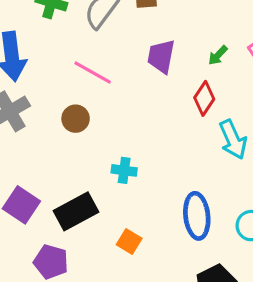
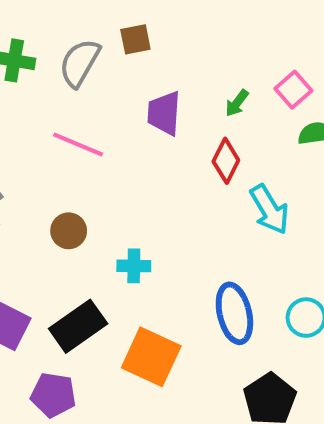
brown circle: (76, 119) -> (69, 231), moved
orange square: (129, 242) -> (151, 357), size x1.8

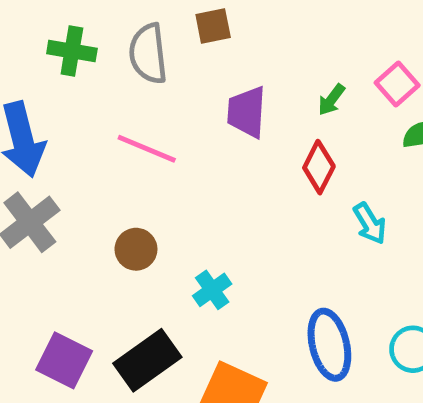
gray semicircle: (80, 63) -> (148, 54), turned -36
cyan arrow: (269, 209) -> (370, 223), size x0.7
cyan cross: (134, 266) -> (212, 290), turned -36

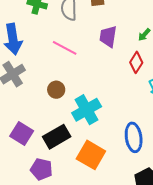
cyan cross: (212, 290) -> (87, 110), size x1.8

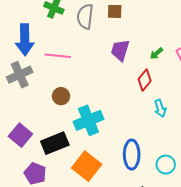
pink line: (65, 48) -> (58, 56), moved, turned -30

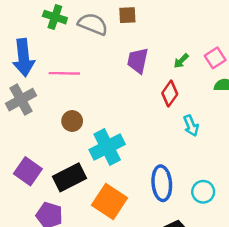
gray semicircle: (85, 16) -> (93, 24), turned 110

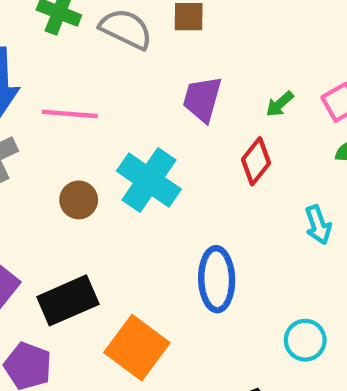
cyan arrow: (191, 126) -> (318, 225), moved
cyan cross: (107, 147) -> (149, 180), moved, turned -32
blue ellipse: (162, 183) -> (217, 279), moved

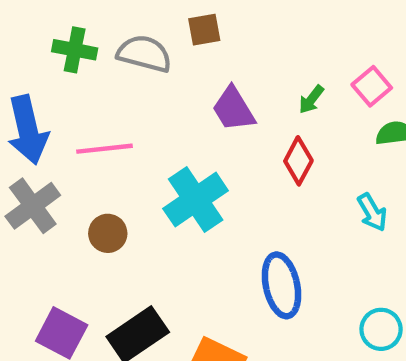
purple trapezoid: (202, 99) -> (233, 109), turned -36
cyan cross: (149, 180) -> (196, 200), turned 32
brown circle: (79, 200) -> (108, 233), moved

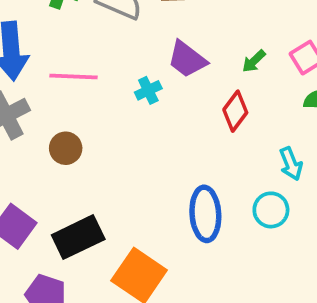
purple trapezoid: (233, 109) -> (187, 59), turned -30
cyan cross: (196, 200) -> (148, 90), moved, size x0.5
cyan circle: (381, 329) -> (271, 210), moved

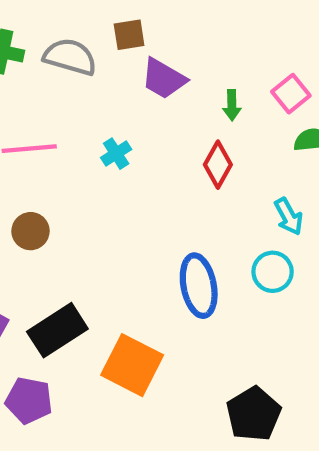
purple trapezoid: (187, 59) -> (164, 79), moved
green arrow: (254, 61) -> (232, 105), turned -40

